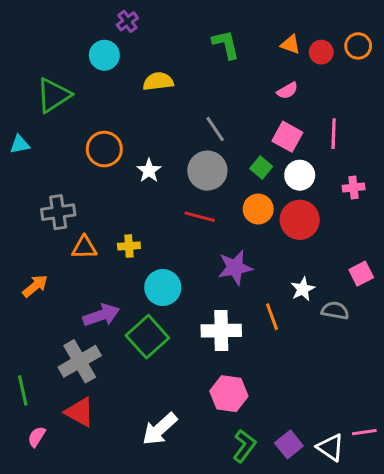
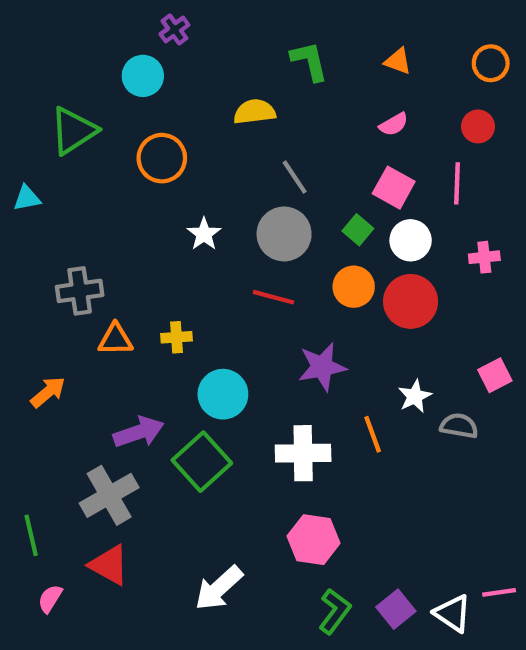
red circle: (321, 52) -> (478, 126), moved
yellow semicircle: (158, 81) -> (255, 112), moved
orange circle: (104, 149) -> (162, 158), moved

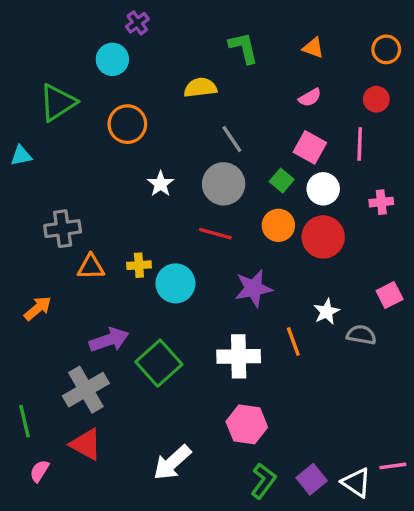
cyan circle: (223, 394) -> (175, 283), moved

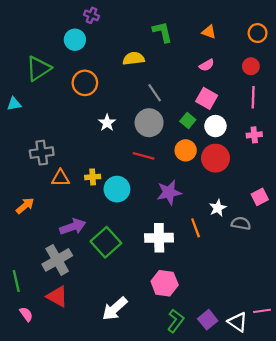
purple cross: (137, 23) -> (92, 15), turned -32
pink line: (360, 144) -> (253, 97), moved
pink semicircle: (39, 471) -> (26, 314), turned 112

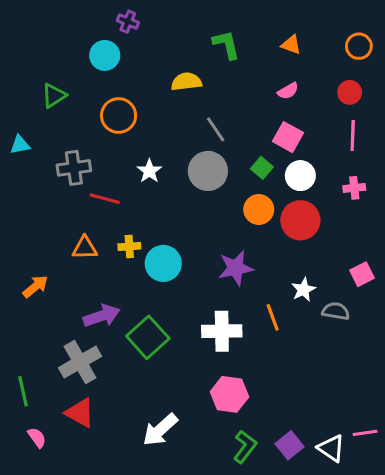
green triangle: (38, 68) -> (54, 95), size x0.7
gray cross: (42, 153) -> (74, 168), moved
red line: (144, 156) -> (105, 199), moved

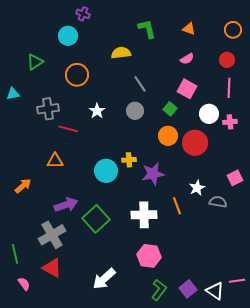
gray circle: (208, 171) -> (135, 111), size x0.7
white circle: (300, 176) -> (209, 114), moved
yellow cross: (129, 246) -> (129, 160), moved

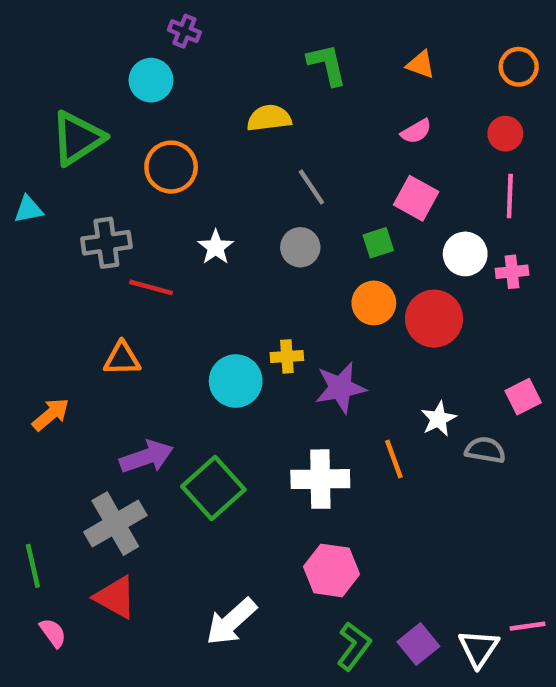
green triangle: (35, 62) -> (77, 138), size x1.5
green square: (170, 109) -> (378, 243), turned 32
white triangle: (215, 291) -> (479, 648), turned 30

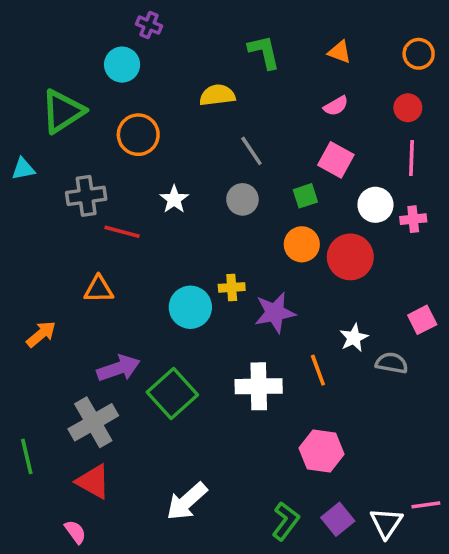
pink hexagon: (331, 570) -> (322, 451), moved
pink semicircle: (53, 633) -> (75, 532), moved

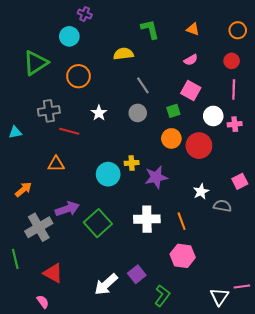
cyan triangle: (23, 169) -> (15, 132), moved
orange line: (318, 370) -> (182, 221), moved
gray cross: (93, 422) -> (39, 227), moved
purple square: (338, 519) -> (137, 274), moved

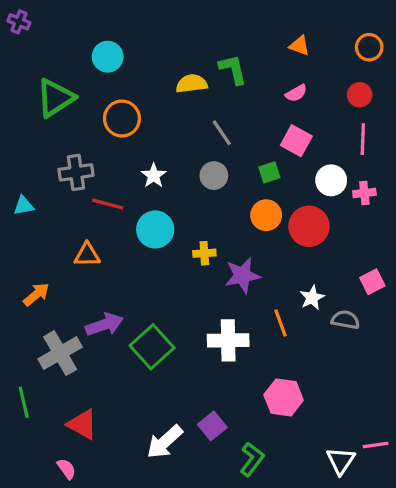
purple cross: (85, 14) -> (19, 22), moved
green L-shape: (150, 29) -> (233, 69), moved
cyan circle: (108, 174) -> (155, 229), moved
orange line: (182, 221) -> (280, 323), moved

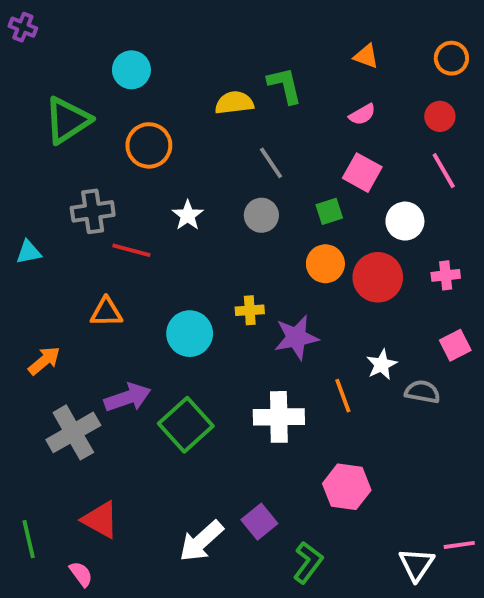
pink line: (363, 139) -> (444, 171), turned -32
pink cross: (364, 193) -> (446, 275), moved
cyan circle: (155, 229) -> (190, 334), moved
green line: (24, 402) -> (29, 539), moved

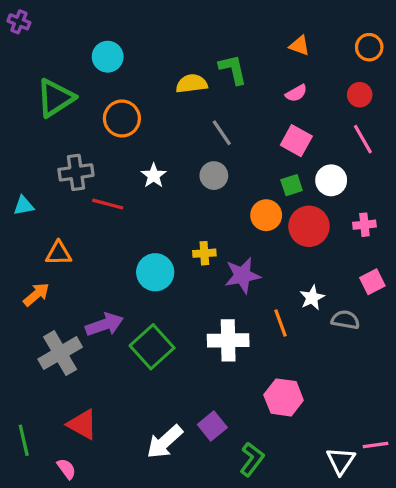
green square: (329, 211) -> (292, 185), moved
orange triangle: (106, 312) -> (59, 253), moved

